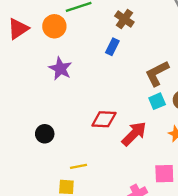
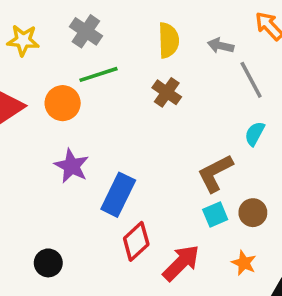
blue rectangle: (112, 47) -> (118, 195), moved, size x1.6
red diamond: (104, 119) -> (136, 241), turned -45

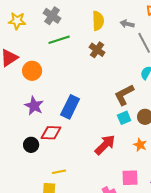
orange circle: (63, 103) -> (32, 71), moved
purple star: (72, 166) -> (34, 106), moved
red diamond: (136, 241) -> (51, 133), moved, turned 45

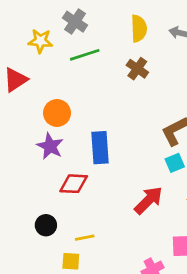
yellow star: (17, 21) -> (40, 41), moved
orange circle: (32, 71) -> (57, 113), moved
blue rectangle: (70, 107) -> (100, 148), turned -30
black circle: (31, 145) -> (46, 225), moved

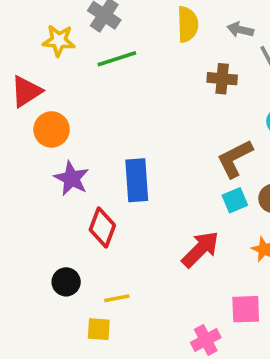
brown cross: (137, 69) -> (222, 79), moved, turned -30
orange circle: (57, 113) -> (52, 129), moved
red diamond: (74, 184) -> (102, 227), turned -72

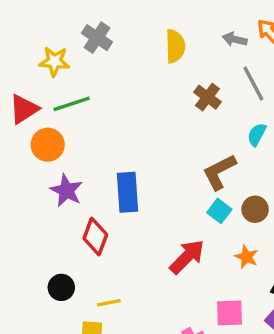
gray arrow: (240, 30) -> (235, 39), moved
green line: (117, 59) -> (72, 104), moved
brown cross: (222, 79) -> (207, 97), turned 32
cyan square: (235, 200) -> (219, 211), turned -30

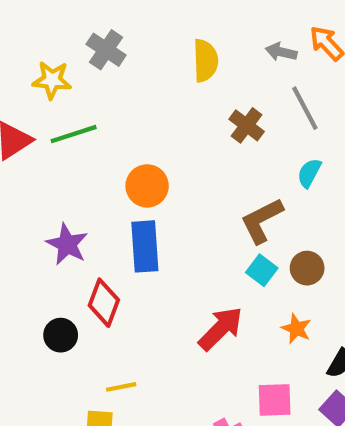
orange circle: (48, 145) -> (147, 186), moved
black circle: (61, 287) -> (61, 335), moved

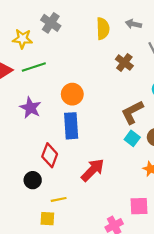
gray arrow: (281, 52) -> (133, 24), moved
purple star: (67, 244) -> (30, 108), moved
red arrow: (221, 329) -> (93, 170), moved
black circle: (61, 335) -> (33, 180), moved

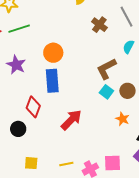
yellow line: (59, 199) -> (66, 164), moved
pink square: (139, 206) -> (112, 163), moved

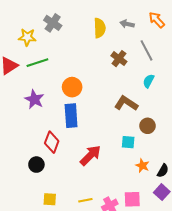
brown L-shape: (106, 69) -> (126, 103), turned 60
cyan square: (106, 92) -> (128, 142), moved, turned -32
orange star: (122, 119) -> (142, 166), moved

